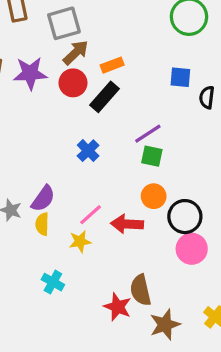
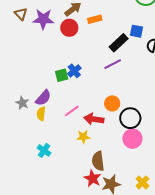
black rectangle: (104, 97) -> (119, 43), moved
green square: (152, 156) -> (62, 75), moved, turned -32
yellow star: (80, 241) -> (83, 137), moved
red star: (118, 307) -> (93, 178), moved

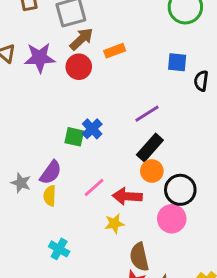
black rectangle: (119, 43) -> (150, 147), moved
green square: (62, 75) -> (74, 137), turned 32
pink circle: (132, 139) -> (172, 219), moved

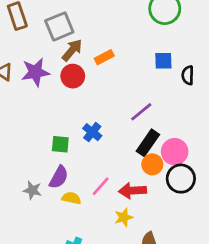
green square: (74, 137) -> (60, 144), moved
yellow semicircle: (50, 196) -> (71, 198), moved, turned 108
pink circle: (172, 219) -> (175, 152), moved

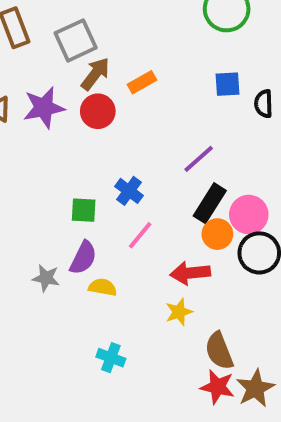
pink line: (101, 186) -> (140, 235), moved

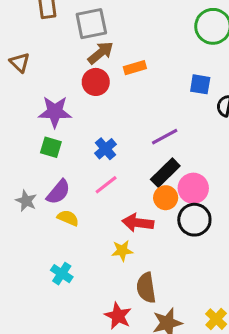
purple star: (44, 108) -> (55, 112), moved
green square: (84, 210) -> (51, 147), moved
red star: (217, 387) -> (118, 316), moved

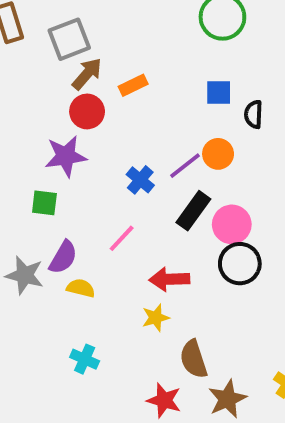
purple star: (55, 112) -> (66, 156), moved
blue cross: (105, 149) -> (140, 180), moved
orange circle: (166, 198) -> (218, 154), moved
gray star: (26, 201) -> (25, 275), size x1.4

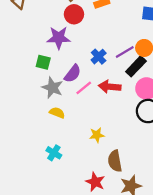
black rectangle: (193, 211) -> (136, 66), moved
purple semicircle: (63, 257) -> (73, 74), moved
gray star: (25, 275) -> (52, 88), moved
red arrow: (169, 279) -> (110, 87), moved

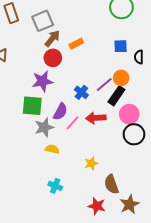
green square: (43, 62) -> (32, 106), size x1.5
gray star: (52, 88) -> (44, 127), turned -30

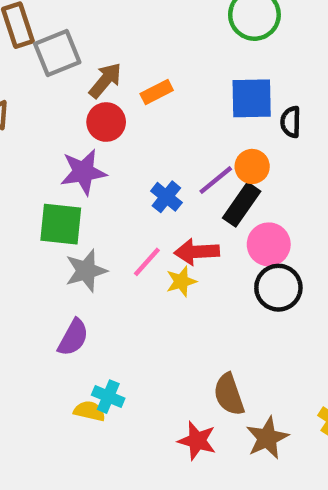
gray square: (43, 21) -> (57, 53), moved
blue square: (121, 46) -> (252, 98), size x1.5
purple semicircle: (60, 112) -> (73, 338), moved
yellow semicircle: (52, 149) -> (89, 411), moved
yellow star: (91, 163) -> (181, 281), moved

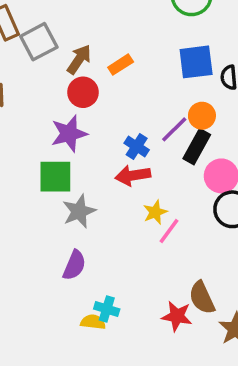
red arrow: (197, 252) -> (133, 175), moved
pink line: (147, 262) -> (169, 231), moved
red star: (197, 441) -> (177, 316), moved

